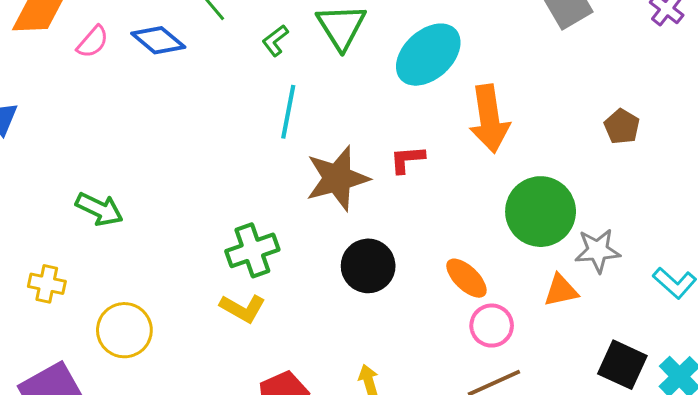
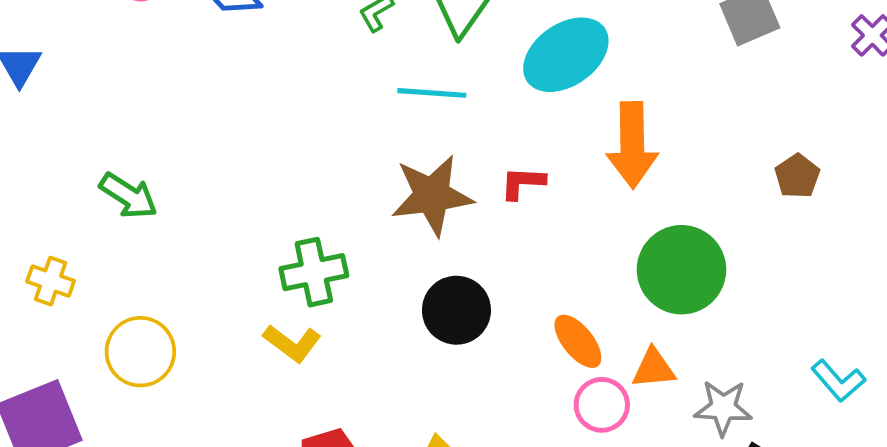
cyan line: (288, 112) -> (432, 93), moved, turned 76
gray star: (598, 251) -> (723, 408), moved
orange triangle: (561, 290) -> (654, 368), moved

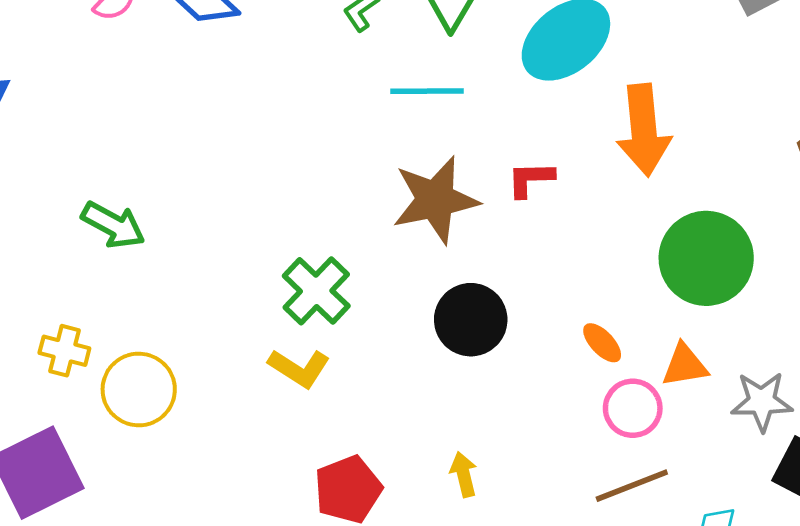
green cross: (314, 272) -> (316, 291), turned -30
yellow cross: (51, 281) -> (64, 351), moved
orange ellipse: (578, 341) -> (602, 343), size x0.7

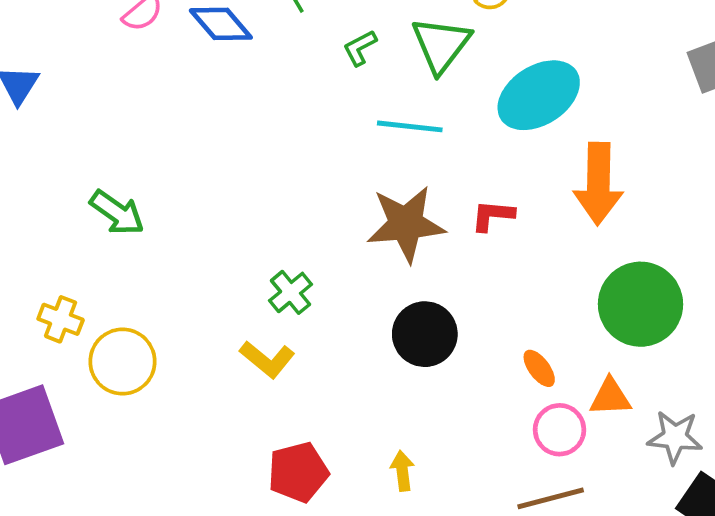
green cross: (316, 291) -> (291, 292), size x0.7

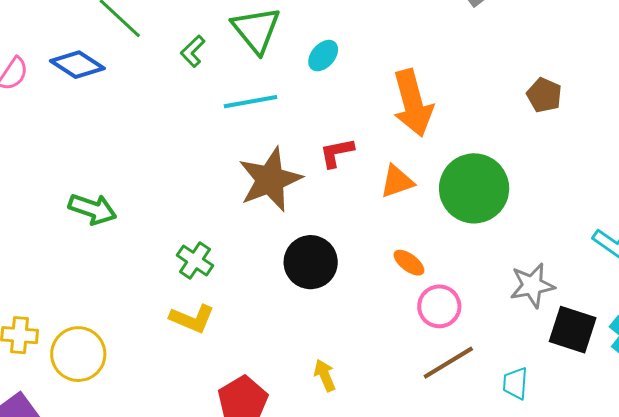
cyan ellipse: (539, 95) -> (323, 56), moved, size x0.5
green arrow: (117, 213) -> (93, 209), moved
orange triangle: (610, 397) -> (397, 181), moved

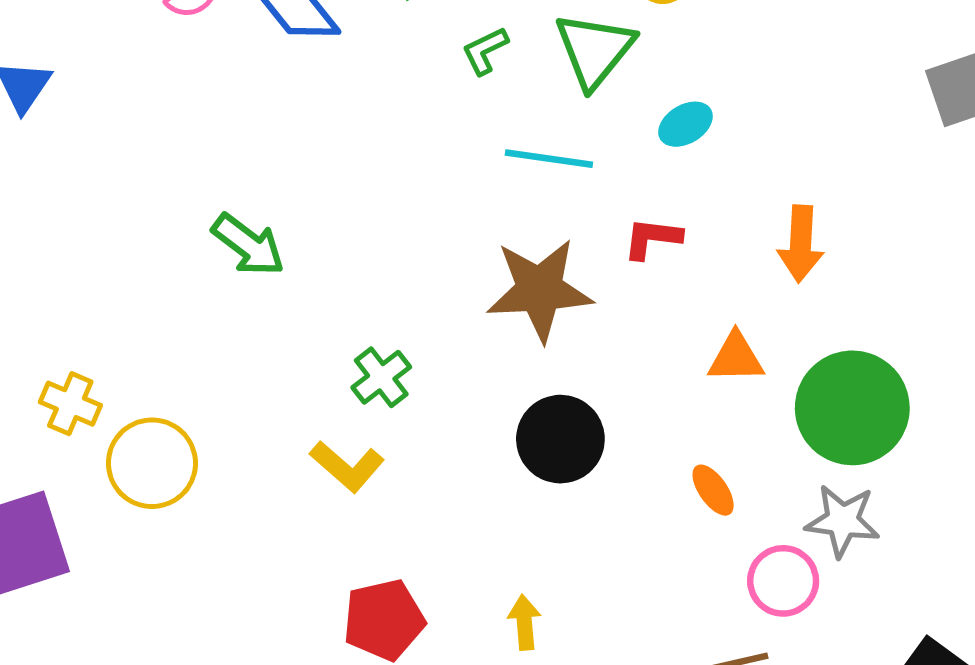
orange arrow: (413, 103) -> (801, 244), size x0.7
red L-shape: (337, 153) -> (652, 238), moved
gray star: (532, 285) -> (842, 521), moved
pink circle: (439, 306) -> (783, 581), moved

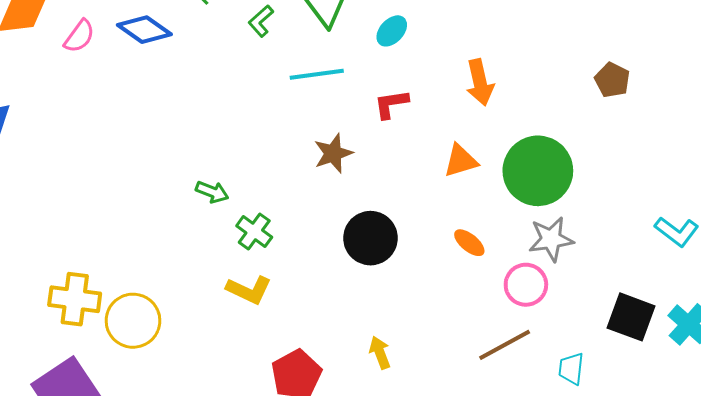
green arrow: (248, 245) -> (212, 192), moved, size x0.7
brown star: (540, 290) -> (333, 153), size x0.6
yellow cross: (70, 404) -> (75, 299), size x1.4

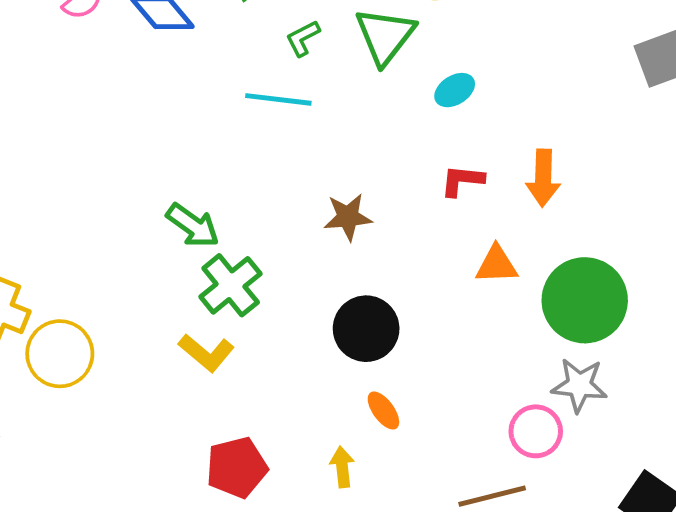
cyan line: (317, 74) -> (278, 99), moved
red L-shape: (391, 104) -> (462, 180), moved
green arrow: (212, 192) -> (193, 225), size x1.4
green cross: (254, 231) -> (231, 285), size x1.4
orange ellipse: (469, 243) -> (383, 410), moved

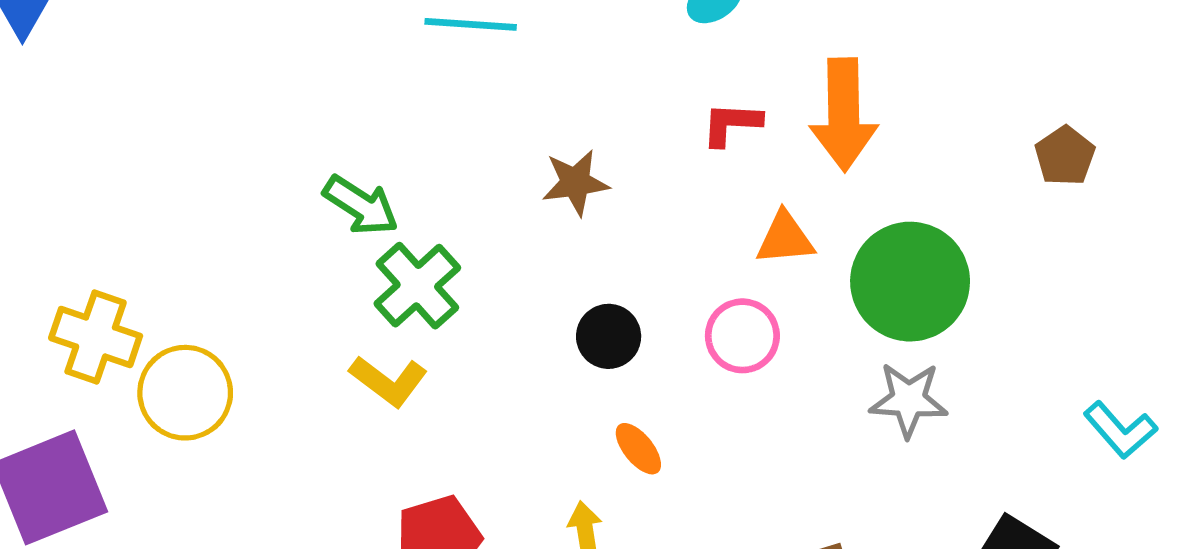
orange arrow: (543, 178) -> (844, 115), size x1.4
black circle: (366, 329) -> (609, 336), size x0.7
pink circle: (536, 431) -> (742, 336), moved

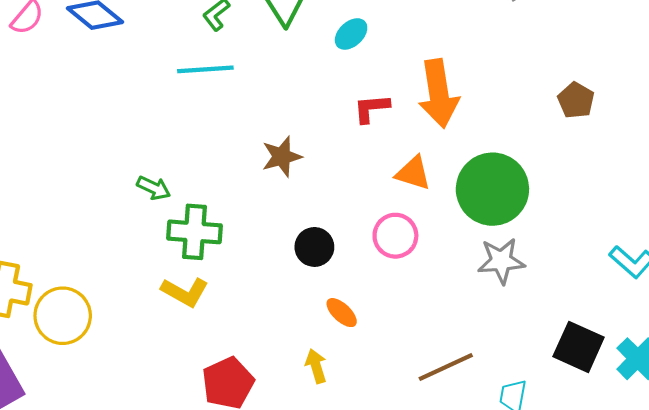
green arrow: (361, 205) -> (154, 188), size x0.7
orange triangle: (785, 238) -> (413, 173), turned 30
green cross: (417, 286) -> (194, 232), turned -36

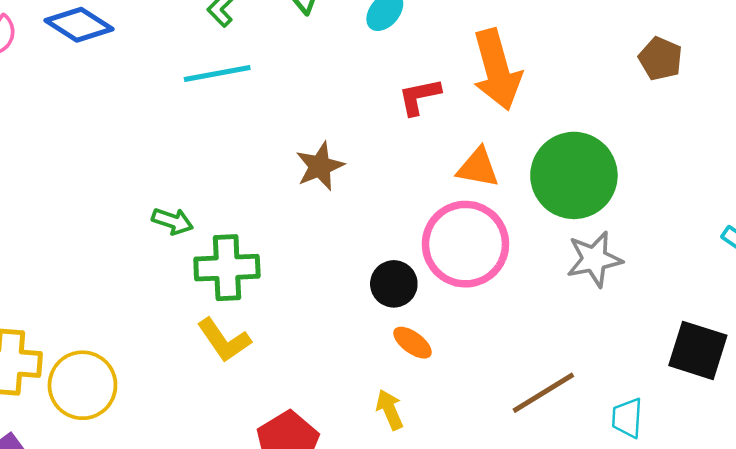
pink circle: (395, 236) -> (465, 244), size x1.6
black circle: (314, 247) -> (394, 284), moved
yellow L-shape: (185, 292) -> (224, 340), turned 33

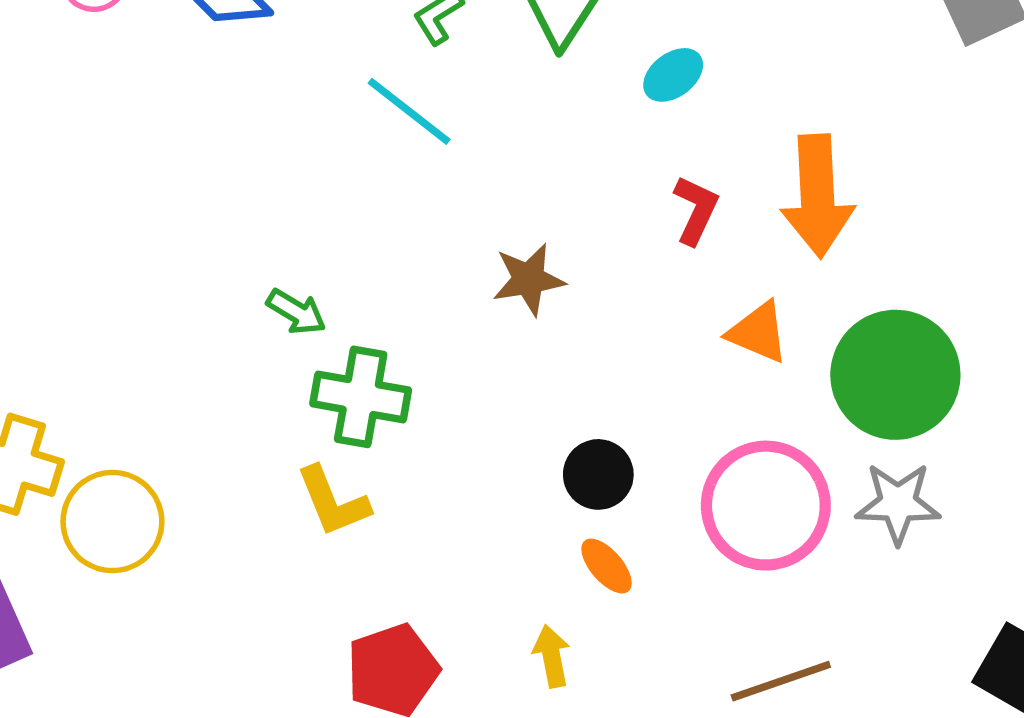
cyan line: (217, 74) -> (409, 111), turned 36
red L-shape: (419, 97) -> (696, 210), turned 114
pink circle: (465, 244) -> (766, 506), moved

